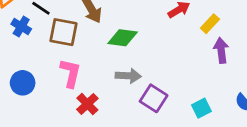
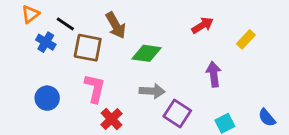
yellow rectangle: (210, 24) -> (246, 39), moved
purple arrow: (221, 50) -> (214, 74), moved

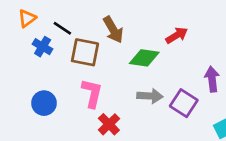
red arrow: (202, 25) -> (177, 35), moved
purple square: (177, 113) -> (184, 103), moved

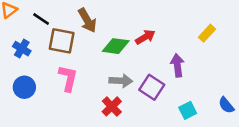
red arrow: (177, 35) -> (145, 37), moved
blue cross: (43, 47) -> (22, 49), moved
red cross: (109, 124) -> (112, 106), moved

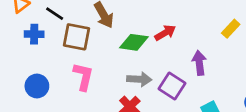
blue cross: (22, 49) -> (34, 34), moved, turned -30

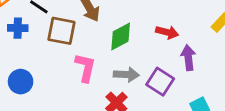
red arrow: (165, 33) -> (167, 32), moved, turned 45
green diamond: (134, 42) -> (121, 36), turned -36
pink L-shape: (83, 76) -> (85, 67), moved

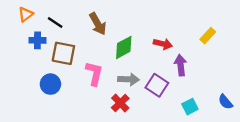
brown square: (61, 31) -> (63, 53), moved
blue circle: (21, 82) -> (50, 84), moved

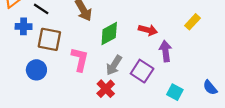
gray arrow: (128, 79) -> (114, 65), turned 120
cyan square: (190, 107) -> (175, 92), turned -35

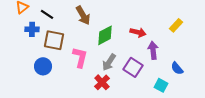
blue semicircle: (210, 88) -> (177, 68), moved

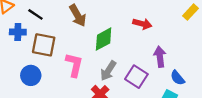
yellow rectangle: (176, 25) -> (190, 12), moved
red arrow: (138, 32) -> (142, 24), moved
blue semicircle: (177, 68) -> (178, 78), moved

